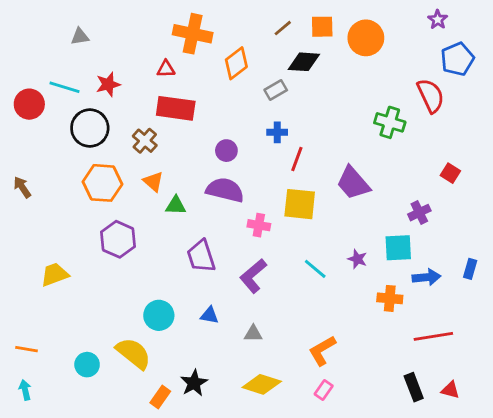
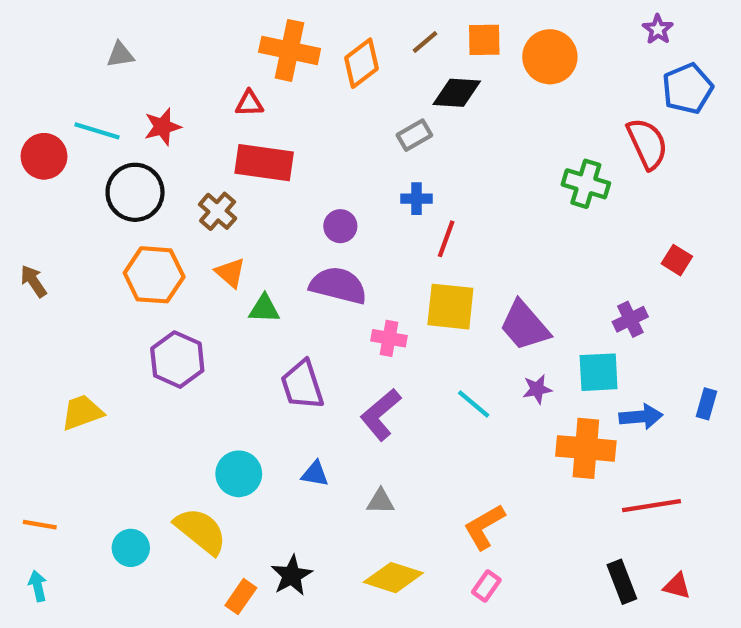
orange diamond: (236, 63) -> (362, 63), moved
purple trapezoid: (353, 183) -> (524, 326), moved
purple star: (357, 259) -> (537, 389), turned -30
orange cross: (390, 298) -> (586, 448), size x1.5

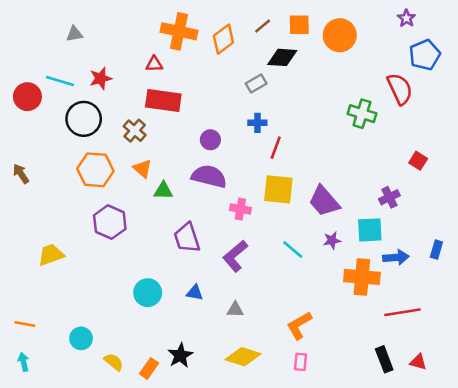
yellow semicircle: (201, 531) -> (114, 362), moved, size x0.6
pink rectangle: (486, 586) -> (301, 362), turned -30

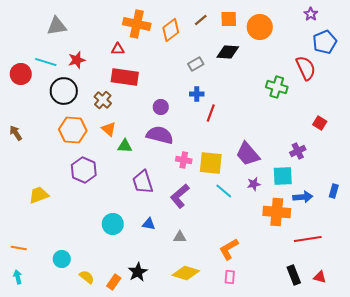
gray triangle: (74, 34) -> (57, 26), size x1.5
black diamond: (282, 57) -> (228, 52), moved
yellow square: (278, 189) -> (211, 163), moved

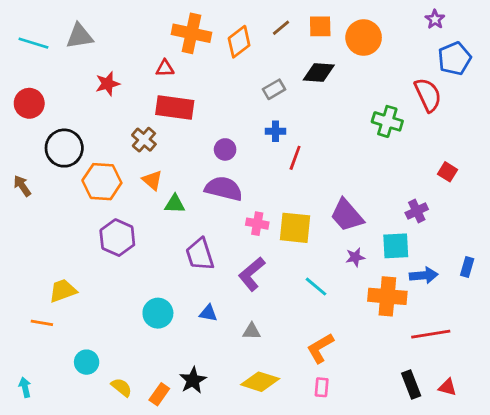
cyan line: (46, 62) -> (33, 43), moved
black circle: (64, 91) -> (64, 148), moved
cyan line: (224, 191) -> (316, 287), moved
yellow trapezoid: (39, 195) -> (63, 291), moved
orange line: (19, 248) -> (42, 323), moved

